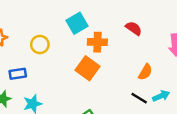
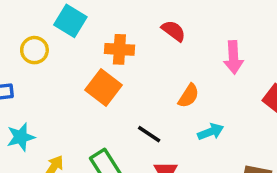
cyan square: (77, 23) -> (70, 21), moved, turned -30
black line: (139, 98) -> (149, 134), moved

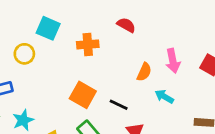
pink arrow: (233, 57) -> (173, 61), moved
orange square: (104, 87) -> (83, 95), moved
cyan arrow: (211, 132) -> (164, 97), turned -120

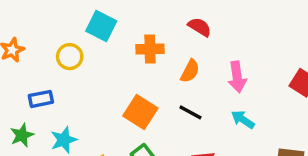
pink arrow: (173, 61) -> (237, 77), moved
orange semicircle: (144, 72) -> (190, 71), moved
black line: (119, 105) -> (190, 112), moved

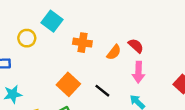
red semicircle: (200, 27) -> (136, 46), moved
orange semicircle: (190, 71) -> (114, 52), moved

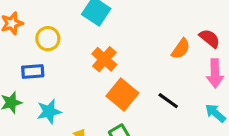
yellow circle: (27, 38) -> (48, 39), moved
orange cross: (82, 43) -> (104, 59), moved, turned 36

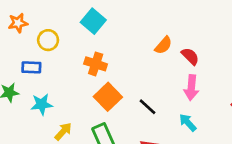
orange semicircle: (181, 49) -> (163, 45), moved
orange cross: (104, 59) -> (96, 64), turned -30

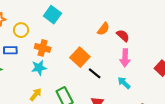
orange cross: (96, 64) -> (43, 48), moved
orange square: (108, 97) -> (80, 57), moved
cyan star: (42, 104) -> (39, 68), moved

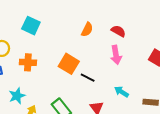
red semicircle: (123, 36) -> (118, 31), moved
cyan star: (39, 68) -> (17, 96), moved
cyan arrow: (124, 83) -> (121, 92), moved

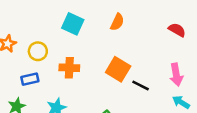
orange semicircle: (87, 29) -> (117, 22), moved
pink arrow: (116, 55) -> (176, 75), moved

